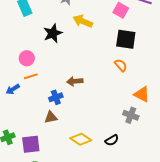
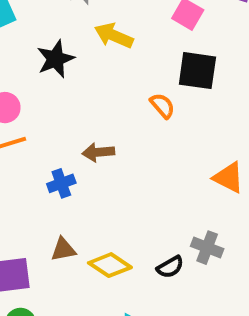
orange semicircle: (121, 65) -> (162, 106), moved
gray cross: (131, 115) -> (207, 248), moved
brown triangle: (51, 117) -> (63, 249), moved

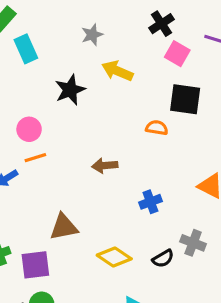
orange semicircle: (162, 106) -> (157, 128), turned -40
blue cross: (61, 183) -> (150, 202), moved
brown triangle: (63, 249) -> (64, 227), moved, size x1.4

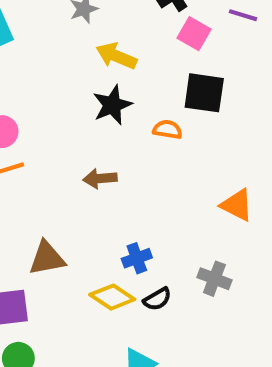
black star: (70, 90) -> (112, 105), moved
blue cross: (150, 202) -> (137, 258), moved
black semicircle: (163, 259) -> (157, 299), moved

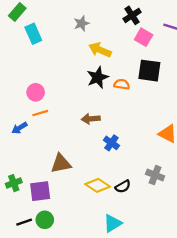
orange semicircle: (167, 130) -> (122, 84), moved
blue cross: (137, 258) -> (111, 143), moved, turned -35

